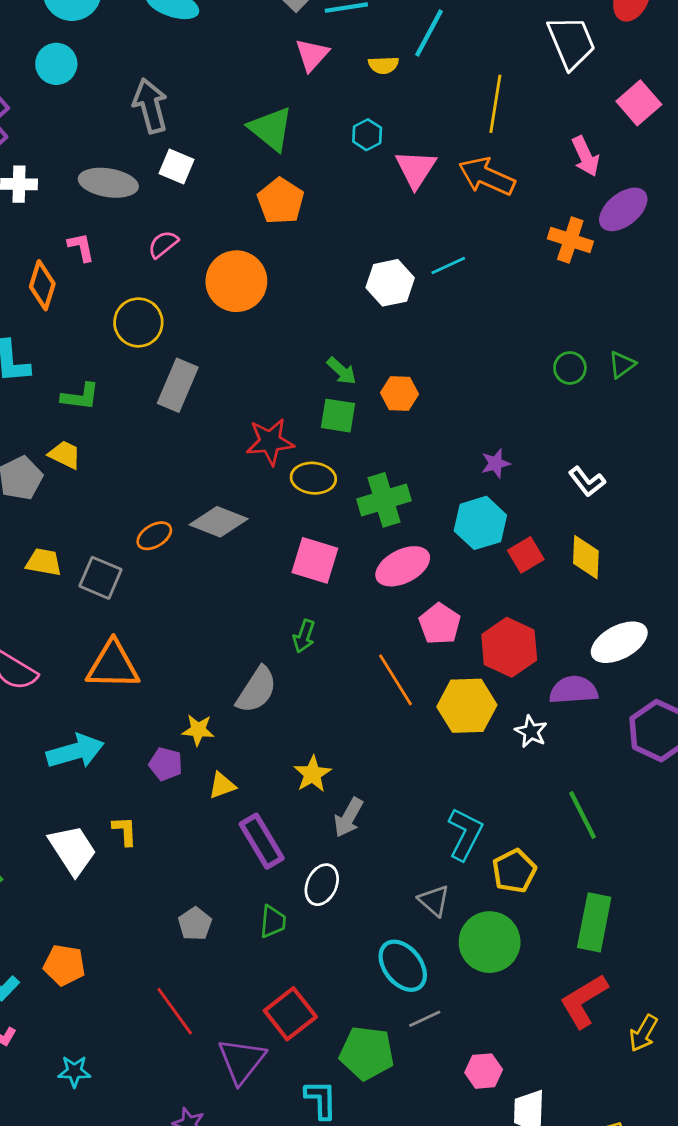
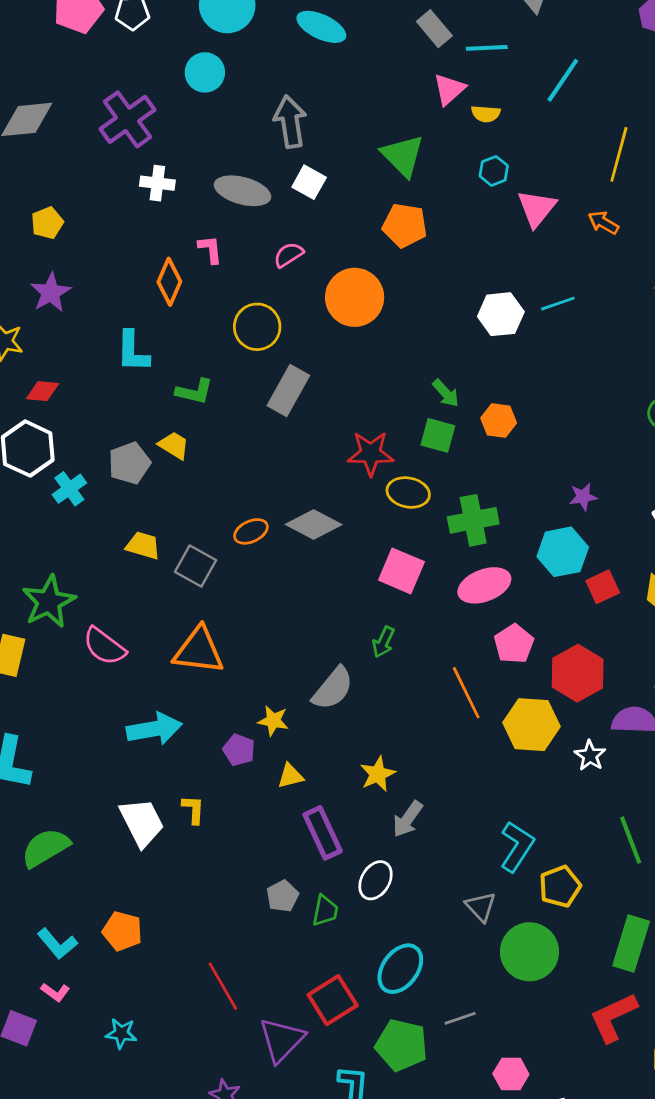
yellow semicircle: (383, 65) -> (486, 114), moved
orange arrow: (487, 176) -> (603, 223), size x0.6
orange pentagon: (281, 201) -> (405, 225), turned -30
gray pentagon: (195, 924) -> (283, 896), moved
cyan ellipse: (403, 966) -> (400, 969), moved, turned 69

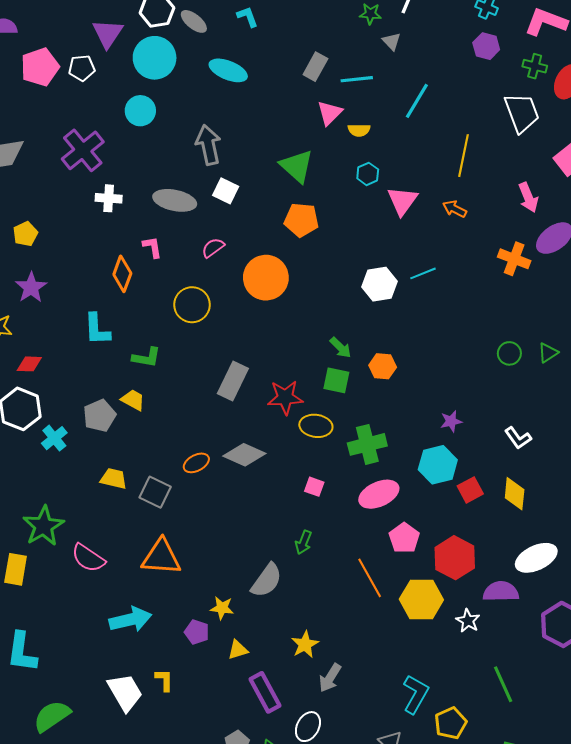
gray rectangle: (434, 29) -> (315, 67), turned 72
gray rectangle: (288, 391) -> (233, 381), moved
pink square: (401, 571) -> (314, 487), size x0.6

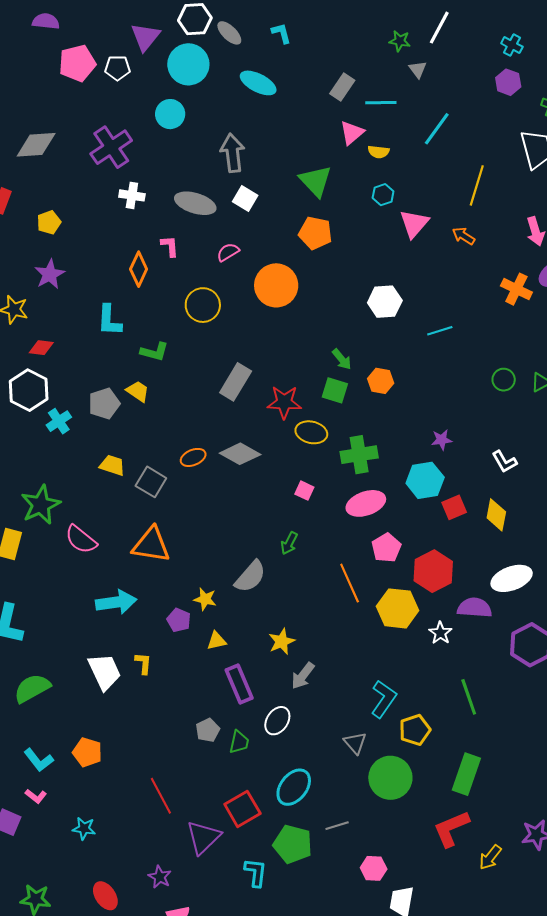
cyan line: (423, 273) -> (440, 331), moved

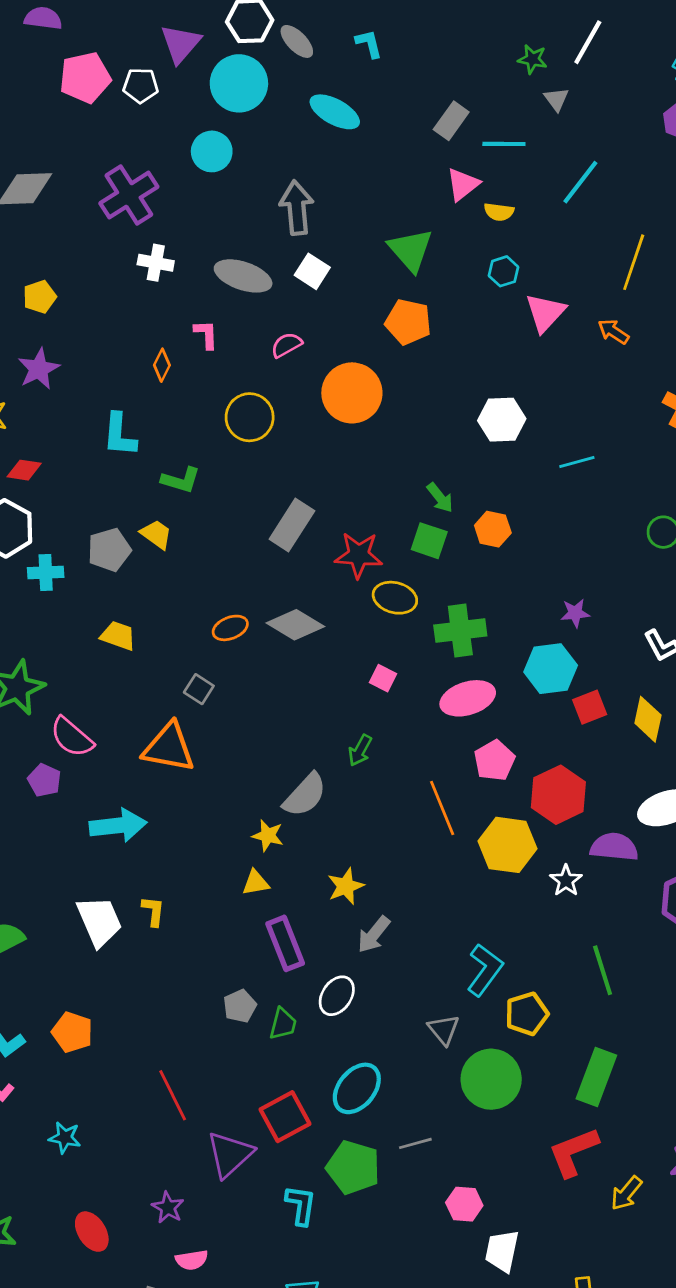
orange diamond: (139, 269) -> (162, 365), size x0.7
cyan cross: (59, 421) -> (46, 572), turned 30
gray square: (151, 482) -> (199, 689), moved, size x0.7
yellow star: (205, 599) -> (268, 836), moved
purple pentagon: (179, 620) -> (44, 780), moved

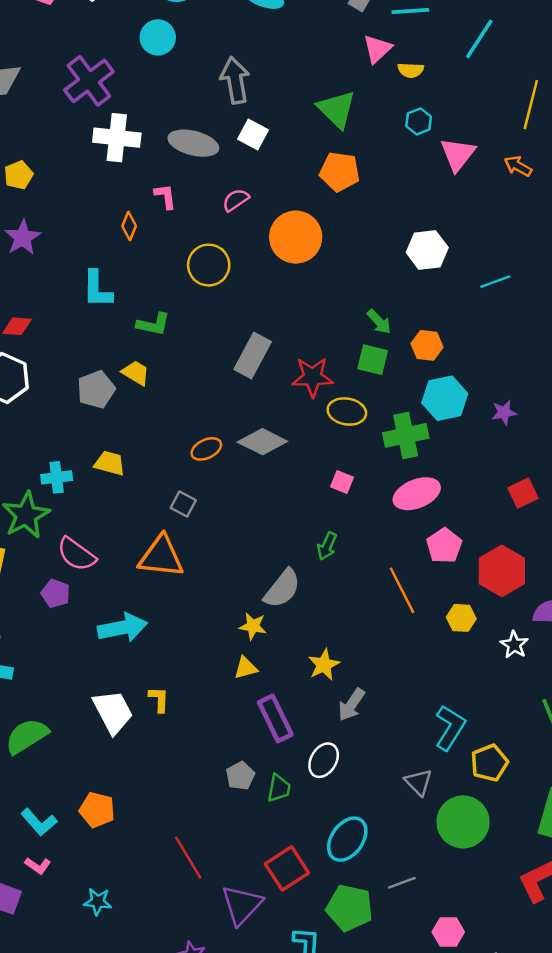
white cross: (156, 263) -> (117, 138), size x1.5
cyan cross: (46, 572) -> (57, 477), moved
cyan hexagon: (551, 669) -> (445, 398), moved
yellow hexagon: (507, 845) -> (461, 618), size x0.6

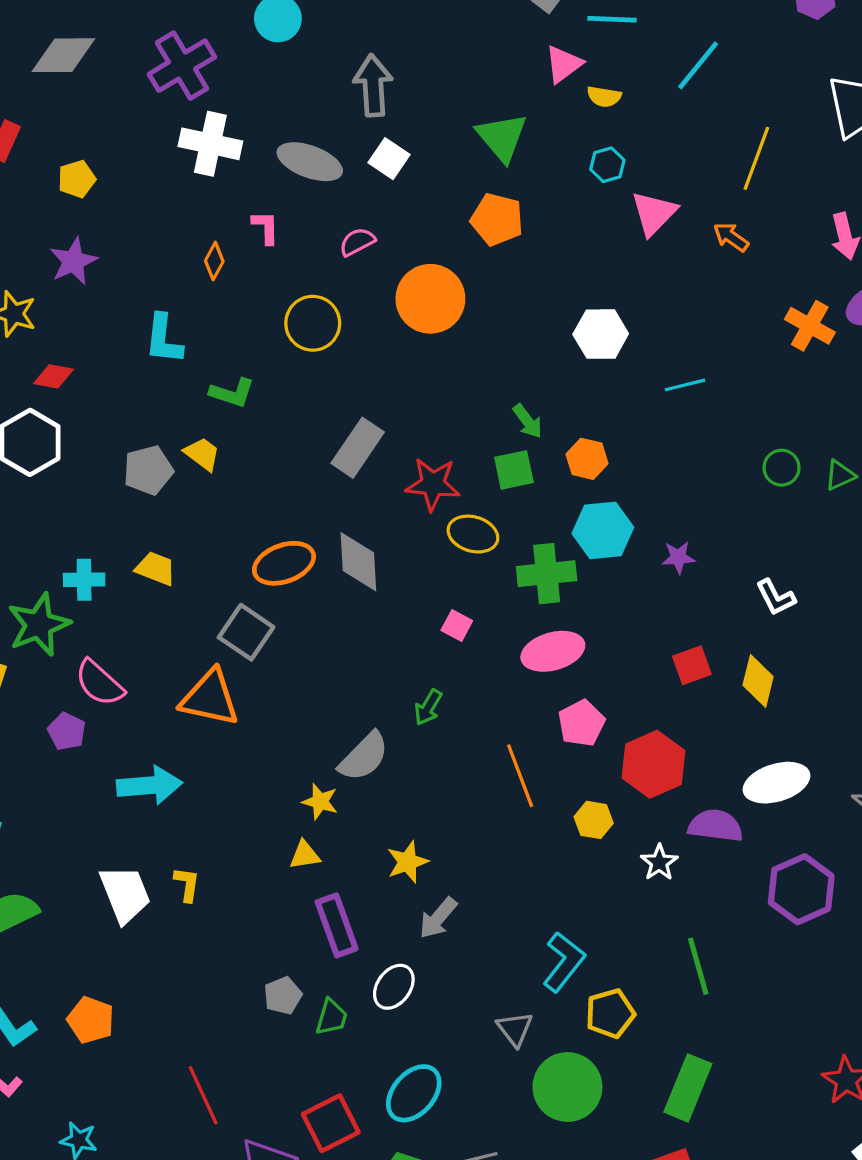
green square: (373, 360) -> (514, 470), turned -32
gray diamond: (262, 442) -> (358, 562), turned 54
orange ellipse: (206, 449) -> (284, 563), size x1.5
gray square: (183, 504) -> (246, 632), size x1.6

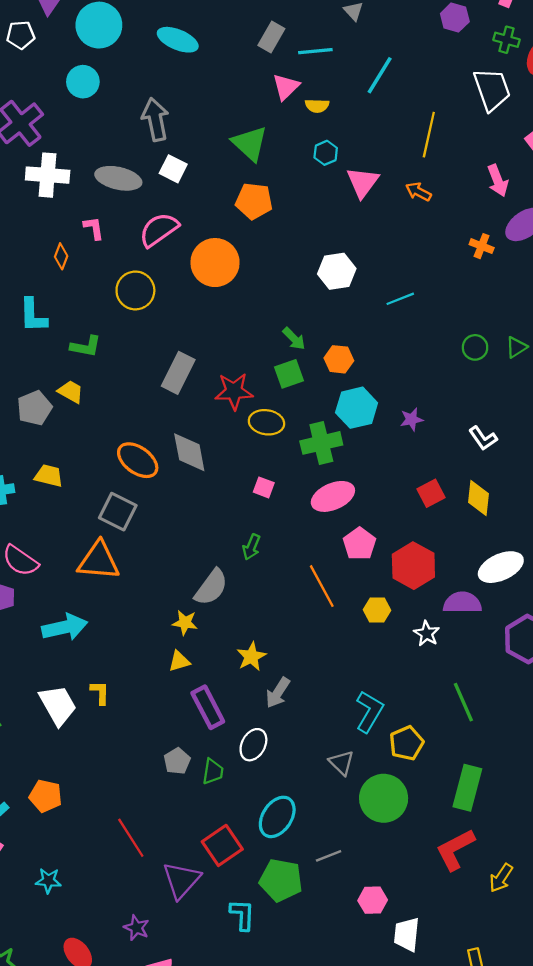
pink semicircle: (357, 242) -> (159, 230), size x1.6
orange cross: (810, 326) -> (482, 246), size x0.7
orange ellipse: (284, 563) -> (138, 460), turned 63

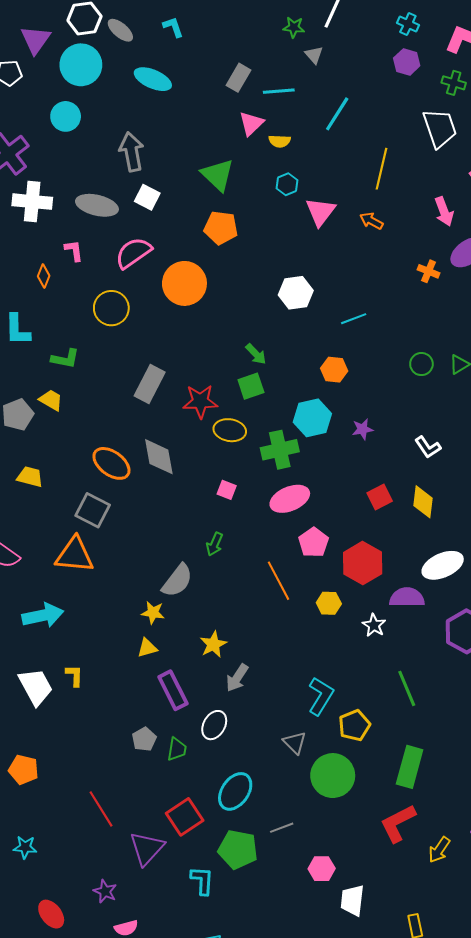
orange hexagon: (339, 359) -> (334, 370), moved

